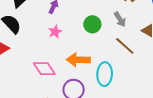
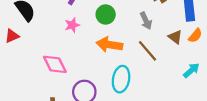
green circle: (92, 24) -> (106, 15), moved
orange arrow: (78, 60) -> (109, 45), moved

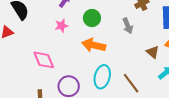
brown triangle: (175, 37) -> (153, 52), moved
brown line: (147, 51) -> (131, 83), moved

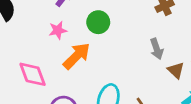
gray arrow: (128, 26) -> (157, 49), moved
orange arrow: (94, 45) -> (77, 56), moved, turned 120

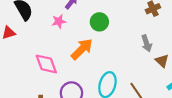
pink star: (58, 30) -> (59, 21), moved

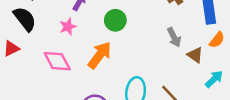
pink diamond: (46, 64) -> (57, 61), moved

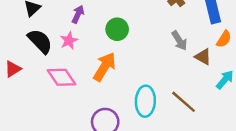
black semicircle: (25, 19) -> (40, 41), moved

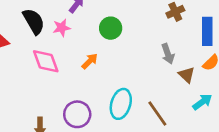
orange arrow: (105, 67) -> (90, 61), size x0.6

